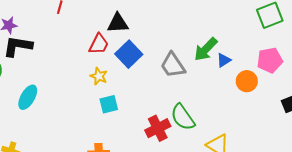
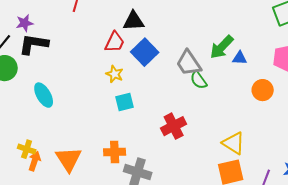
blue triangle: (224, 60) -> (240, 58), turned 35
orange circle: (247, 81) -> (263, 90), moved
cyan ellipse: (28, 97) -> (44, 95), turned -60
green semicircle: (183, 117) -> (199, 80), moved, size x0.7

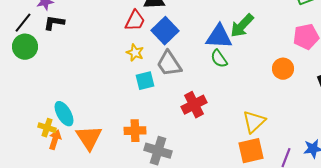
black L-shape: (34, 44) -> (54, 23), size x0.7
blue triangle: (240, 58) -> (219, 37), moved, size x1.8
gray trapezoid: (189, 63) -> (169, 64), moved
cyan ellipse: (44, 95) -> (64, 114), moved
yellow triangle: (234, 143) -> (254, 122), turned 45

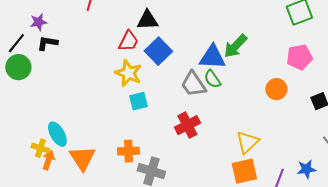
yellow star: (135, 53) -> (128, 73), size x1.5
gray trapezoid: (169, 64) -> (193, 84), moved

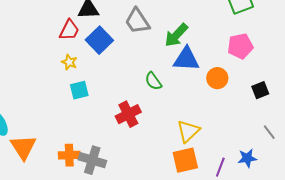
blue triangle: (212, 57) -> (186, 59), moved
yellow star: (128, 73) -> (69, 62), size x0.6
green semicircle: (212, 79) -> (153, 81), moved
gray trapezoid: (193, 84) -> (137, 21), moved
orange cross: (128, 151) -> (69, 155), moved

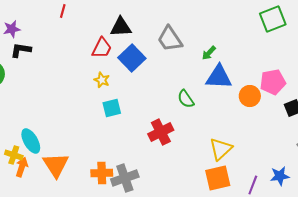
green arrow: (176, 35) -> (209, 53), size x0.6
pink pentagon: (240, 46) -> (273, 82), moved
gray cross: (92, 160) -> (125, 178), turned -36

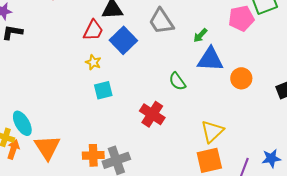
pink pentagon: (273, 82) -> (241, 18), moved
red cross: (161, 132) -> (152, 114), turned -30

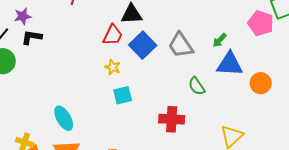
pink pentagon: (241, 18) -> (261, 23), turned 30
gray trapezoid: (161, 21) -> (181, 45), moved
red cross: (152, 114) -> (172, 119), turned -30
cyan ellipse: (22, 123) -> (64, 118), moved

